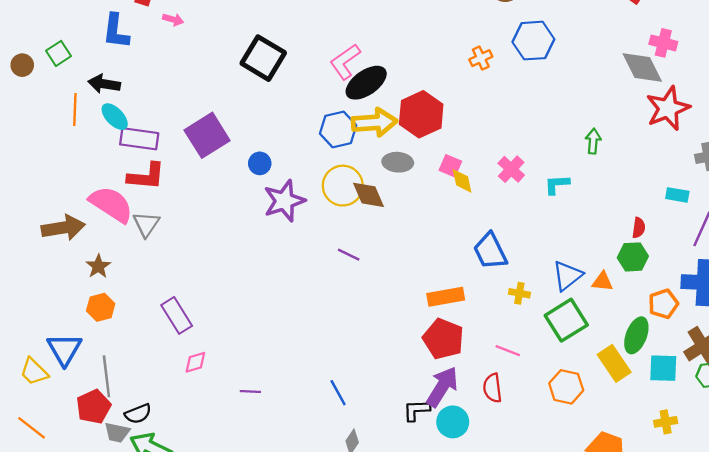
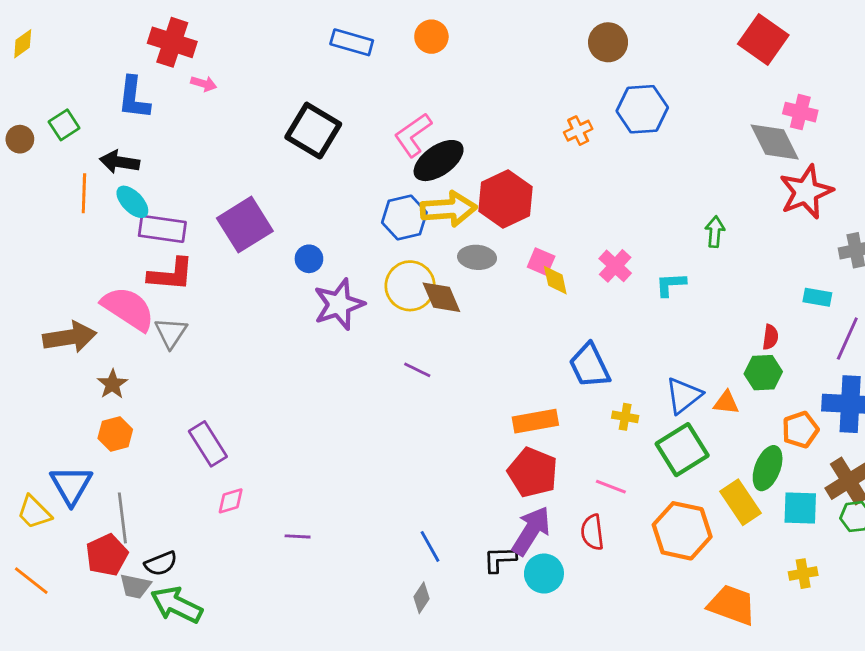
orange hexagon: (566, 387) -> (682, 531), size x1.4
blue line: (338, 393) -> (430, 546), moved

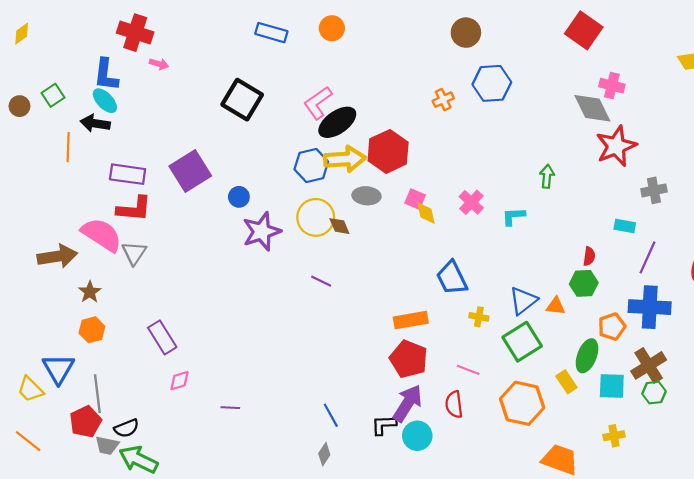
cyan ellipse: (132, 202) -> (105, 101), moved
brown diamond: (441, 297) -> (339, 226), size x0.7
yellow rectangle: (740, 502) -> (566, 382), size x0.7

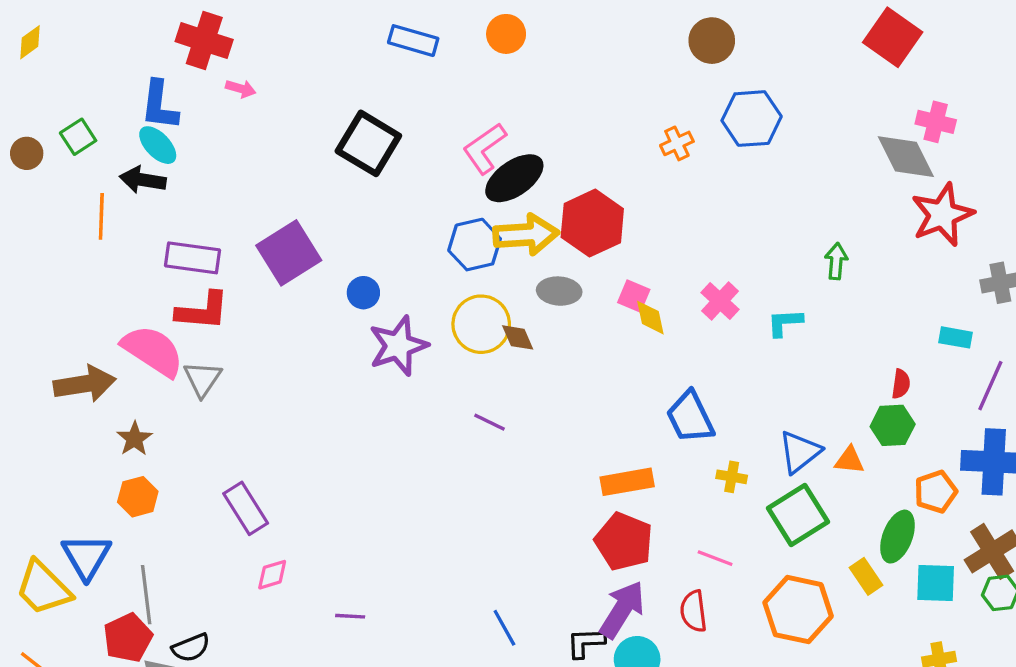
yellow trapezoid: (30, 389) -> (43, 588), size x1.4

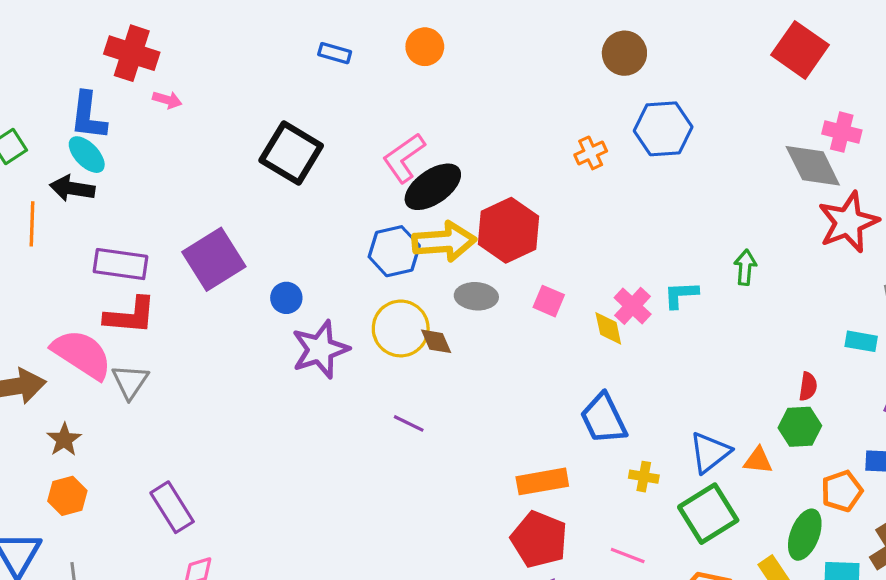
blue rectangle: (413, 41) -> (335, 53), size x0.7
yellow diamond: (650, 318) -> (608, 328), moved
cyan L-shape: (785, 323) -> (681, 295), moved

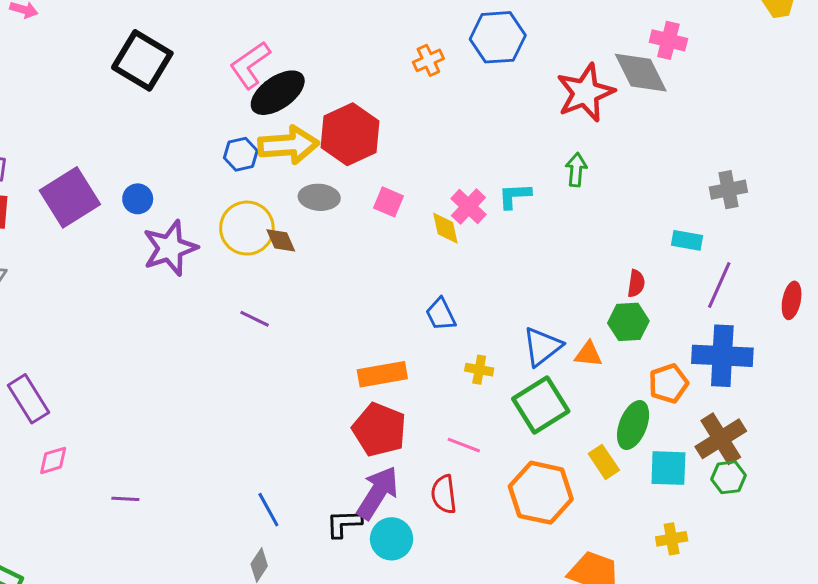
red star: (848, 222) -> (585, 93), moved
blue hexagon: (394, 251) -> (241, 154), size x0.7
purple square: (214, 259) -> (70, 197), moved
blue trapezoid: (604, 419) -> (441, 314), size x0.7

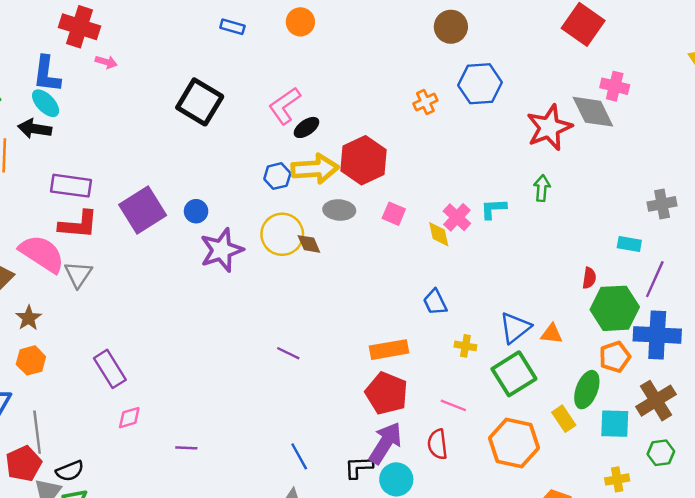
black ellipse: (278, 93) -> (306, 127), size x0.6
purple line: (255, 319) -> (288, 353), moved
green hexagon: (628, 322) -> (615, 308), moved, size x1.5
green hexagon: (728, 477) -> (661, 453), moved

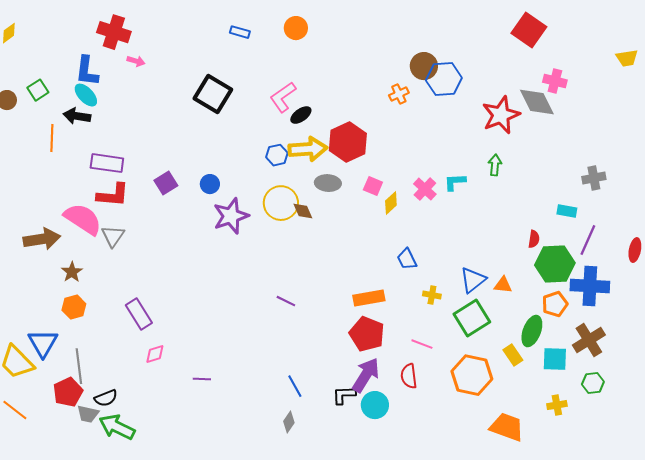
brown circle: (451, 27) -> (424, 66), moved
purple square: (143, 210) -> (166, 183), size x0.6
yellow diamond: (439, 234) -> (391, 203), moved, turned 60

